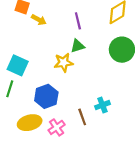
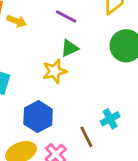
purple line: (78, 21) -> (66, 16), turned -42

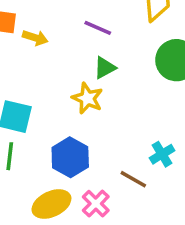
yellow star: (54, 71) -> (87, 98), turned -30
brown line: (86, 137) -> (133, 179), turned -30

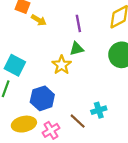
purple line: (98, 28) -> (78, 23), turned 42

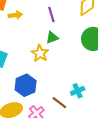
yellow arrow: (39, 20) -> (15, 15), turned -32

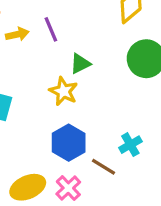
purple line: (51, 15) -> (51, 29), moved
blue hexagon: (26, 85) -> (69, 143), moved

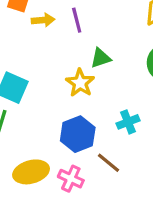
cyan cross: (130, 145) -> (128, 122), moved
pink cross: (68, 188) -> (71, 179), turned -30

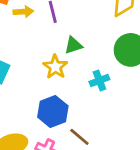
cyan cross: (128, 122) -> (99, 80), moved

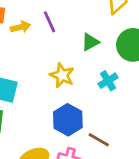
green triangle: (73, 45) -> (90, 42), moved

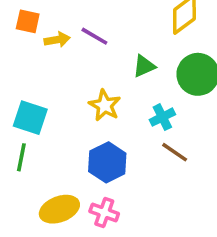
purple line: (50, 22) -> (94, 36), turned -40
brown line: (99, 140) -> (175, 152), moved

